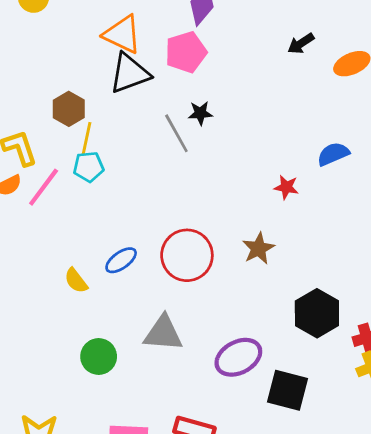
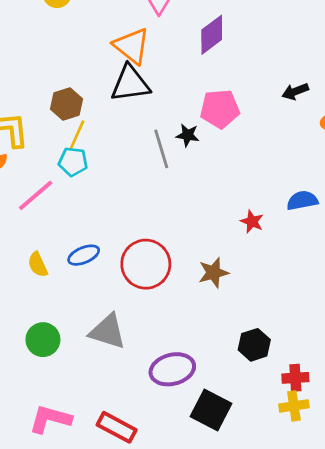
pink pentagon: (186, 52) -> (220, 109), moved
pink line: (44, 187) -> (36, 195), moved
black hexagon: (317, 313) -> (254, 345), size x0.7

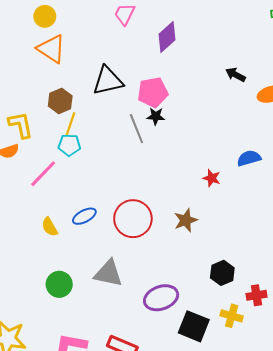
orange triangle: (132, 46) -> (51, 49), moved
black arrow: (295, 91) -> (236, 75), turned 54
pink pentagon: (220, 109) -> (153, 92), moved
yellow cross: (294, 406) -> (232, 316), moved, turned 30

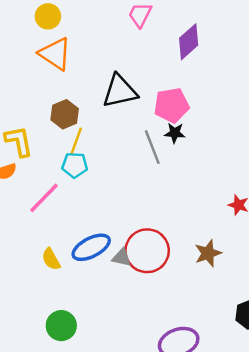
blue ellipse: (84, 216) -> (91, 247), size x1.4
gray triangle: (108, 273) -> (122, 258), moved, size x0.6

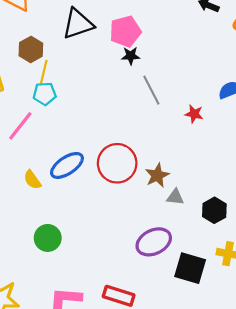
gray line: (152, 147) -> (151, 90), moved
brown star: (208, 253) -> (157, 175), moved
gray triangle: (122, 258) -> (175, 197), moved

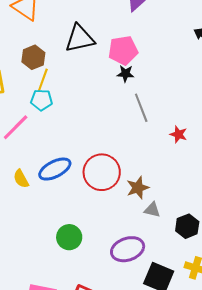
green circle: (48, 238) -> (69, 237), moved

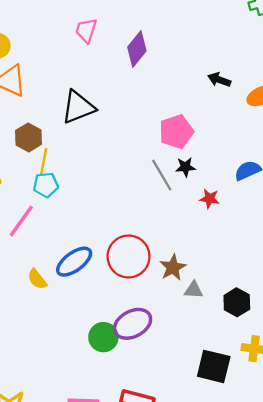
pink pentagon: (123, 50) -> (176, 132), moved
black star: (125, 74) -> (185, 167), moved
purple ellipse: (128, 249) -> (133, 324), moved

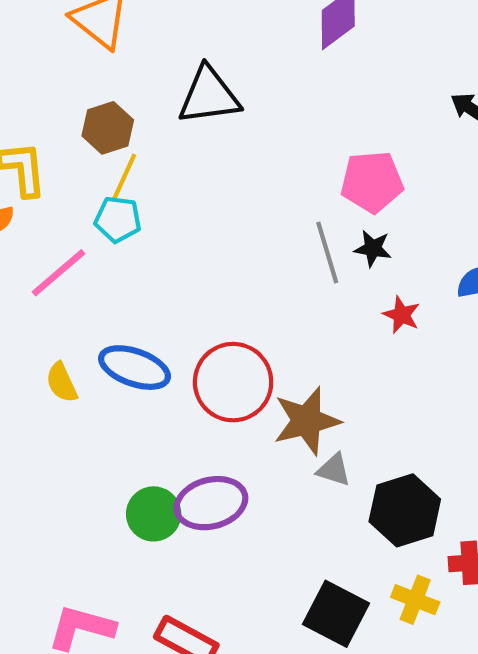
blue ellipse: (74, 262) -> (135, 368), turned 42
brown star: (173, 267) -> (307, 421), size x1.4
black hexagon: (237, 302) -> (405, 510), size x1.4

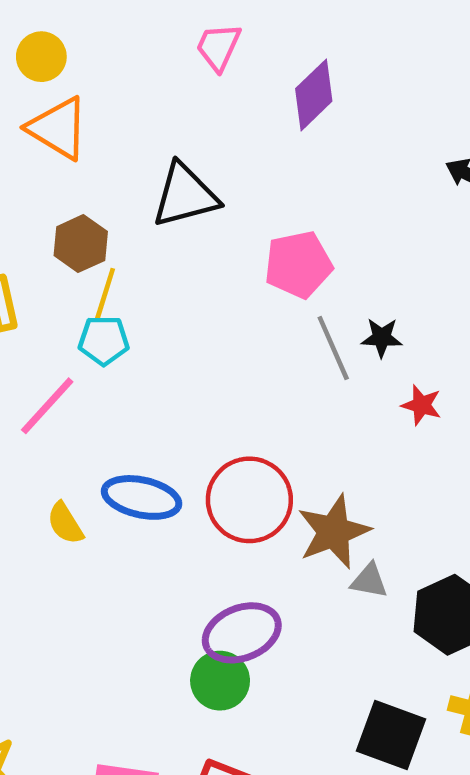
pink pentagon: (372, 182) -> (298, 265), moved
green circle: (154, 514) -> (220, 681), moved

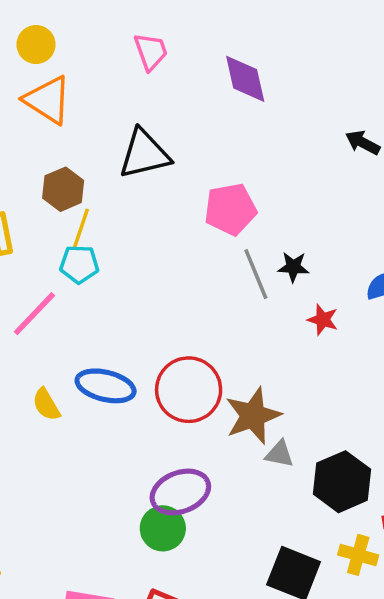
pink trapezoid: (218, 47) -> (151, 52), moved, turned 135
purple diamond: (314, 95) -> (245, 79), turned -60

